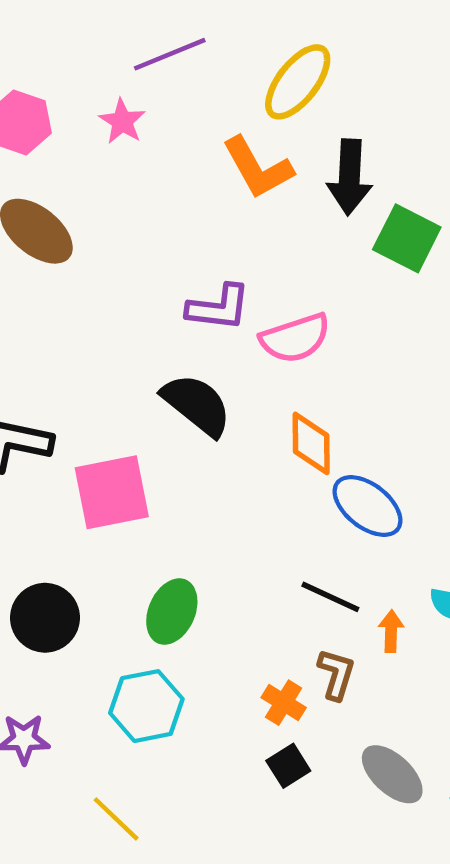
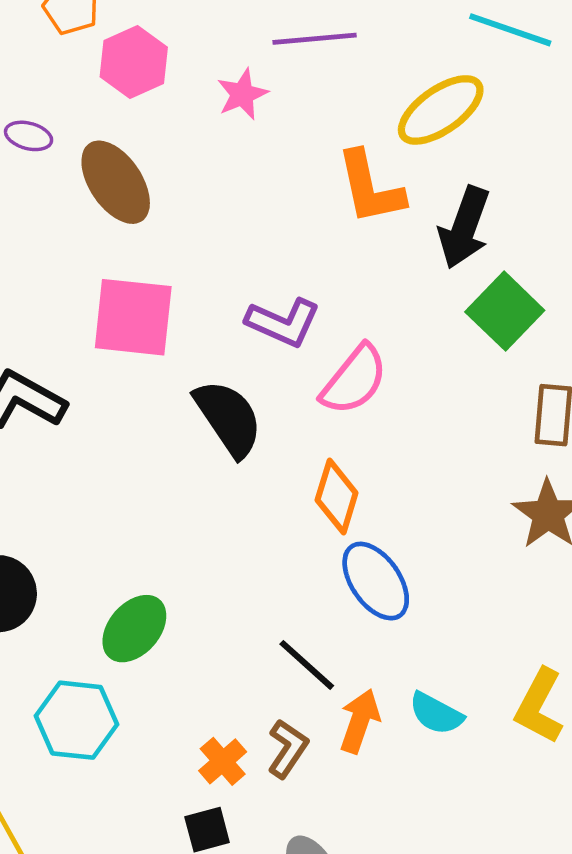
pink semicircle: (295, 338) -> (354, 380), turned -50
pink square: (112, 492) -> (133, 317), moved
orange arrow: (391, 631) -> (360, 721), size x1.4

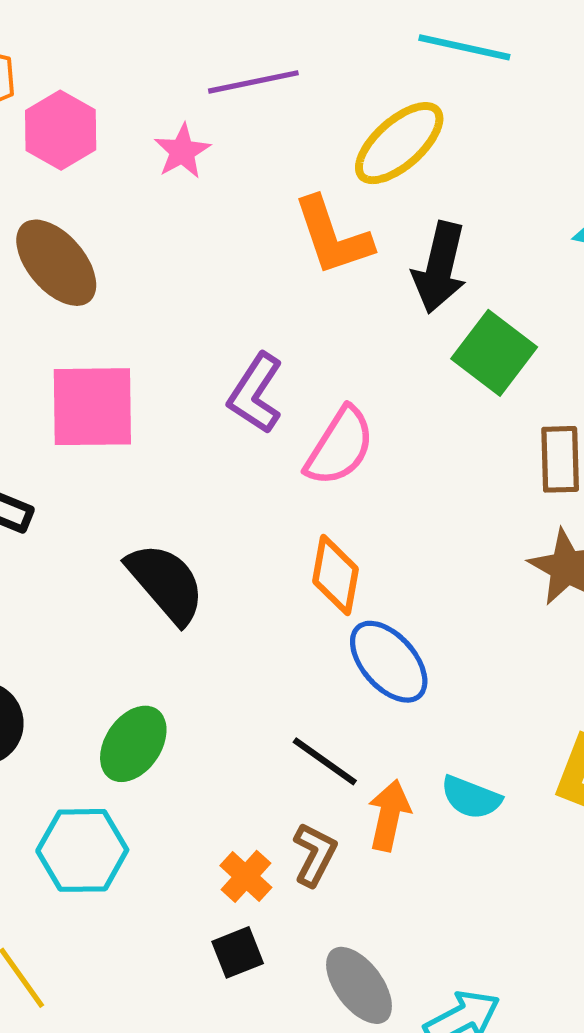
purple L-shape: (283, 322) -> (256, 393), turned 106
black semicircle: (228, 418) -> (166, 583), moved

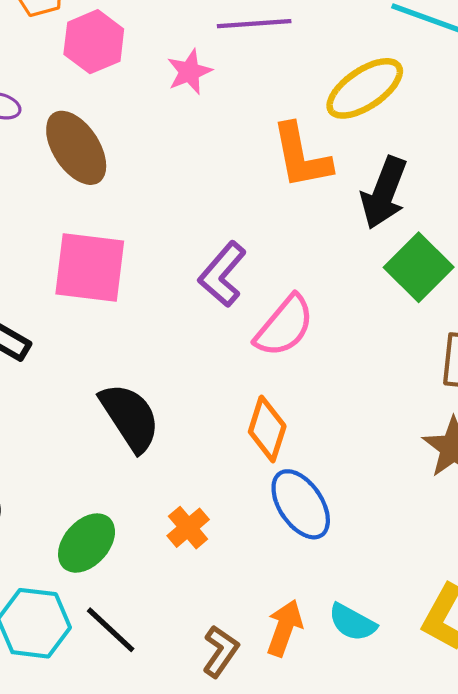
black line: (325, 761) -> (111, 630), moved
orange cross: (246, 876) -> (188, 528), moved

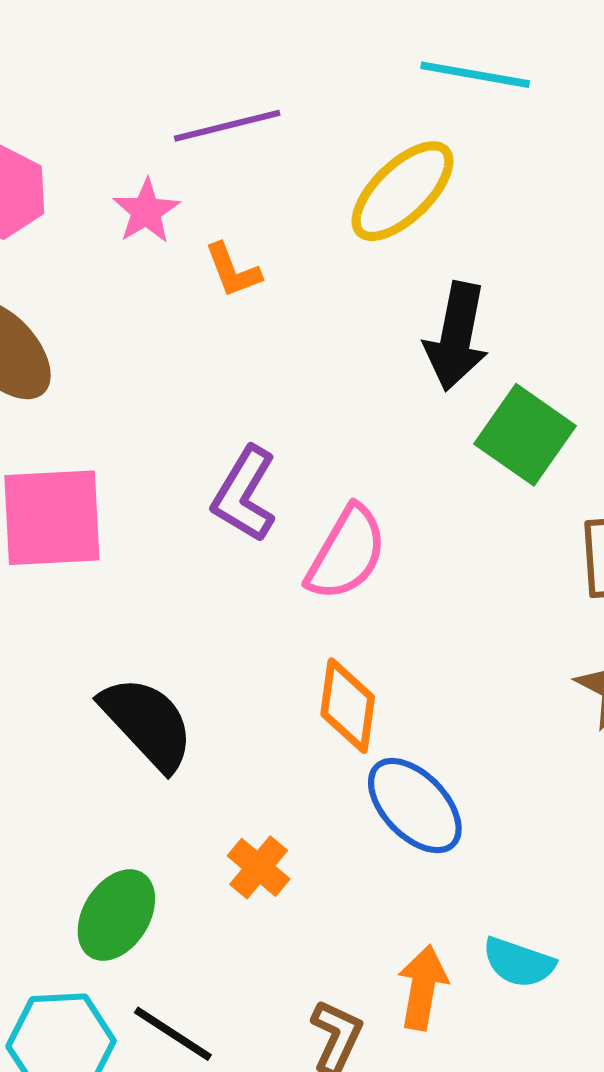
orange L-shape: (301, 156) -> (233, 270), moved, size x0.6

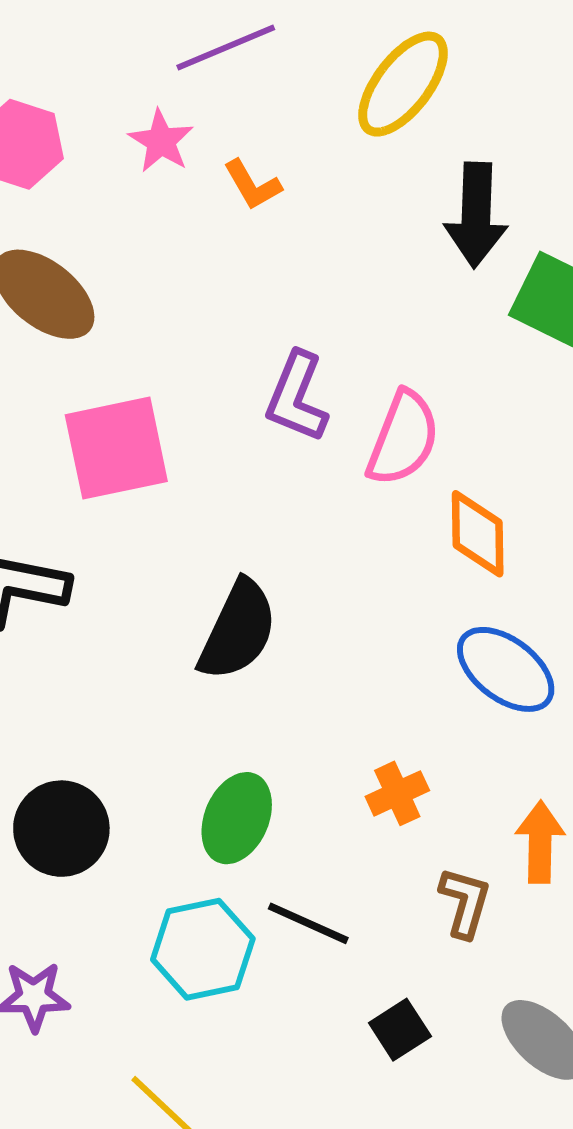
orange diamond: (348, 706) -> (478, 534), moved
black semicircle: (147, 723) -> (238, 630), turned 77
orange cross: (259, 867) -> (397, 793), moved, turned 34

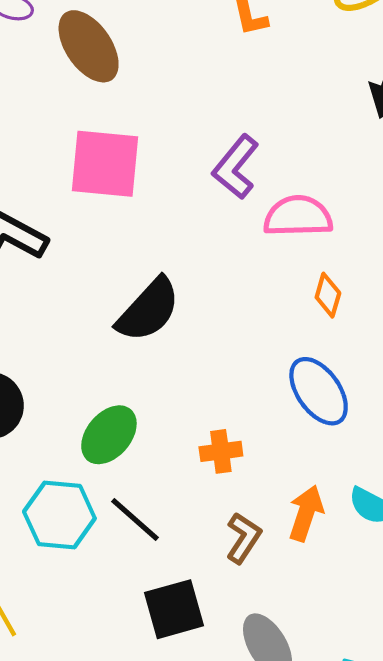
pink semicircle: (403, 438) -> (298, 216), turned -130
orange diamond: (478, 534) -> (328, 295), size x0.7
black square: (400, 1030) -> (174, 609), size x1.5

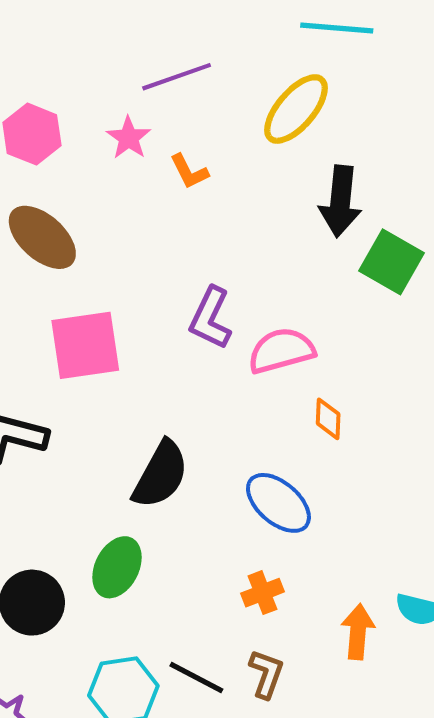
blue ellipse: (319, 391) -> (278, 503), moved
green ellipse: (109, 435) -> (117, 567), moved
brown L-shape: (244, 538) -> (266, 674), moved

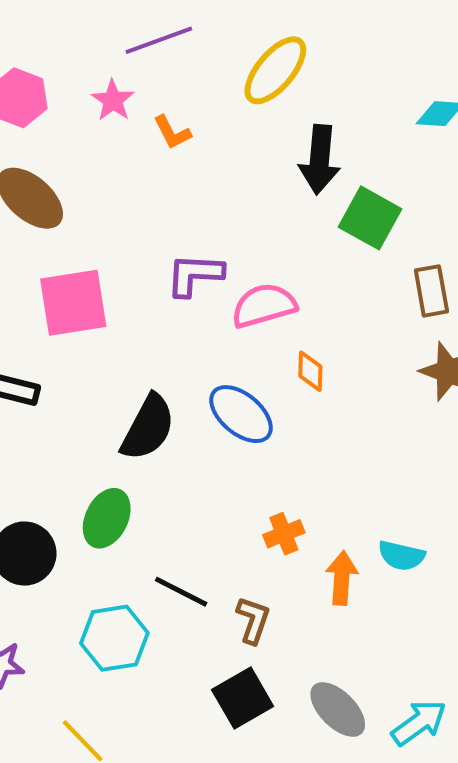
purple L-shape: (210, 318) -> (195, 275), turned 68
blue ellipse: (278, 503) -> (241, 414), moved
orange cross: (263, 593) -> (284, 534), moved
black line: (196, 677) -> (181, 592), moved

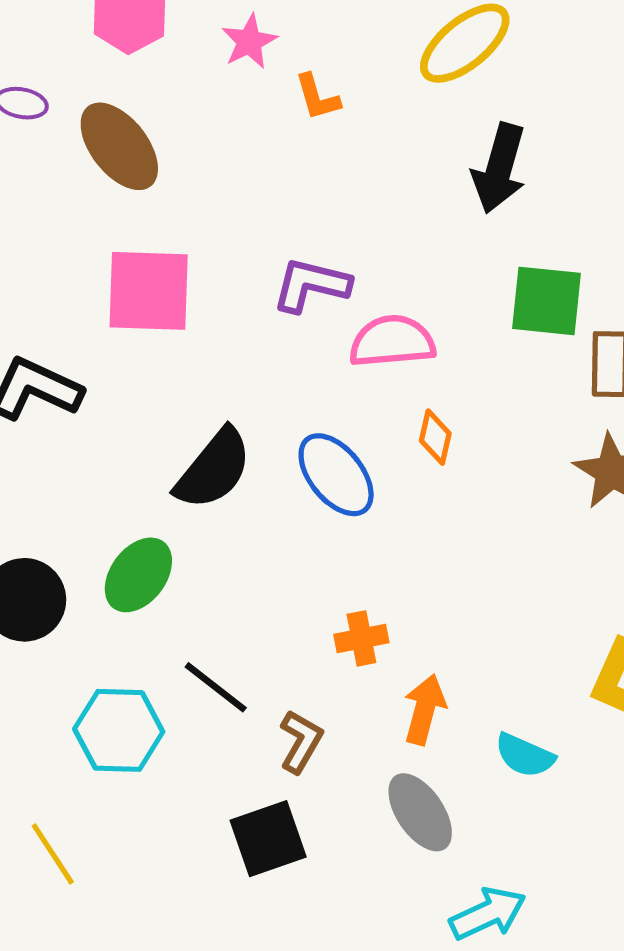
green square: (370, 218) -> (546, 301), moved, turned -34
cyan semicircle: (401, 556) -> (525, 755), moved
gray ellipse: (338, 709) -> (420, 812), moved

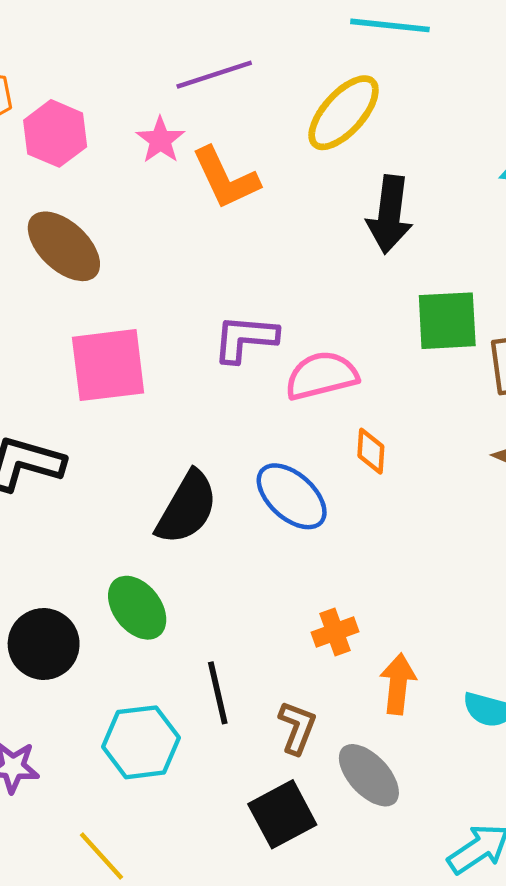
orange L-shape: (317, 97) -> (226, 178), size x1.6
green ellipse: (138, 575) -> (137, 608), turned -66
black line: (216, 687) -> (218, 693), turned 48
gray ellipse: (420, 812) -> (369, 775), moved

